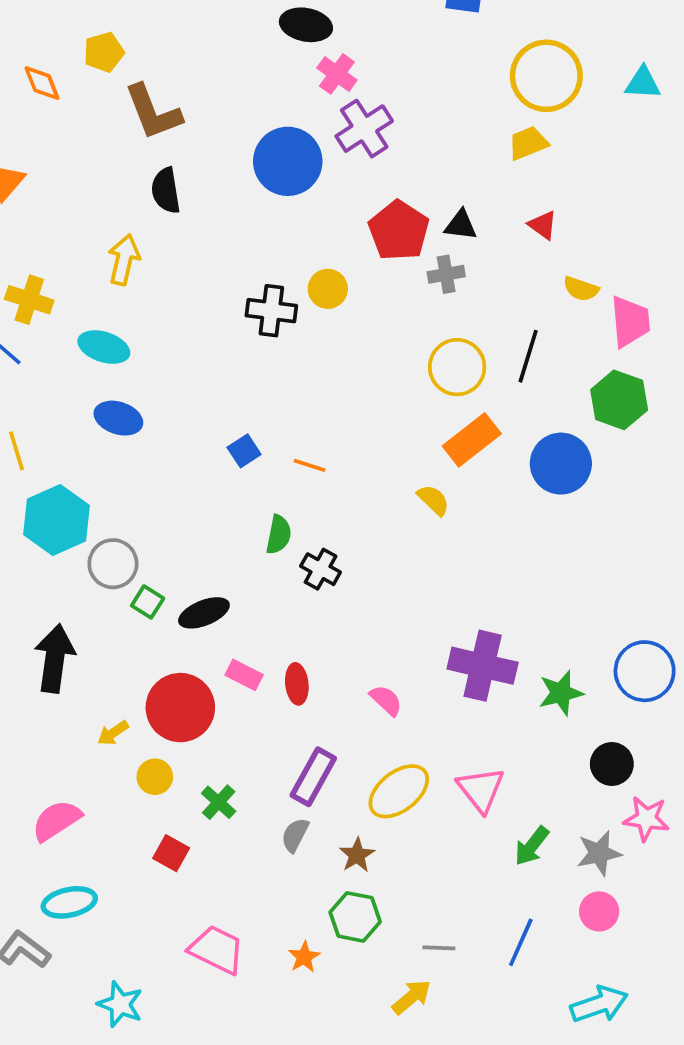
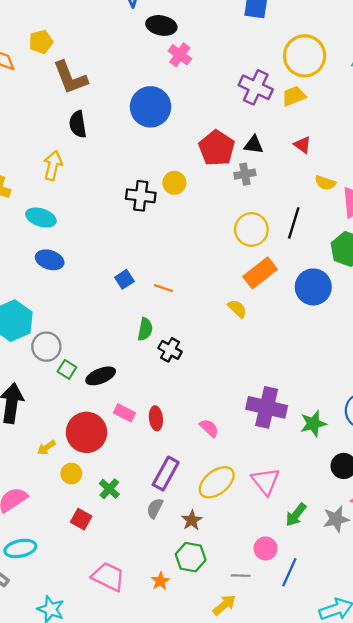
purple cross: (364, 129) -> (256, 87), moved, turned -32
pink circle: (599, 911) -> (266, 548), moved

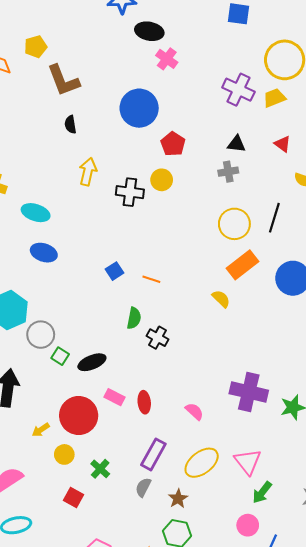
black semicircle: (78, 124) -> (70, 124), size x0.7
red pentagon: (217, 148) -> (173, 144), moved, size x0.7
yellow arrow: (53, 165) -> (88, 172), moved
green arrow: (296, 515) -> (262, 492), moved

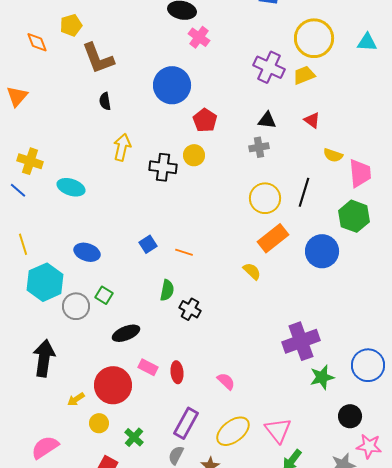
blue ellipse: (44, 253) -> (87, 252), moved
green square: (60, 356) -> (104, 295), moved
purple cross: (249, 392) -> (301, 341), moved, turned -33

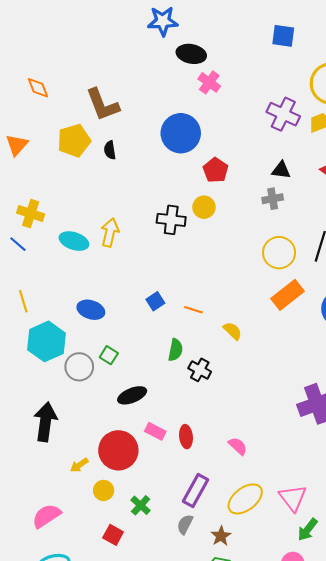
yellow pentagon: (71, 25) -> (74, 141), moved, size x1.4
yellow arrow: (122, 147) -> (110, 233), moved
yellow semicircle: (252, 271) -> (233, 331), moved

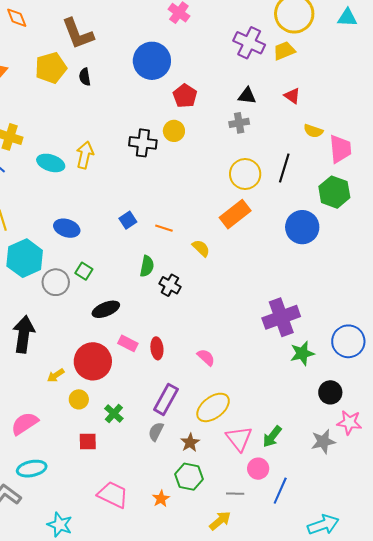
orange rectangle: (287, 295) -> (235, 214), moved
pink triangle: (293, 498) -> (239, 439), moved
red square: (113, 535) -> (88, 442), turned -30

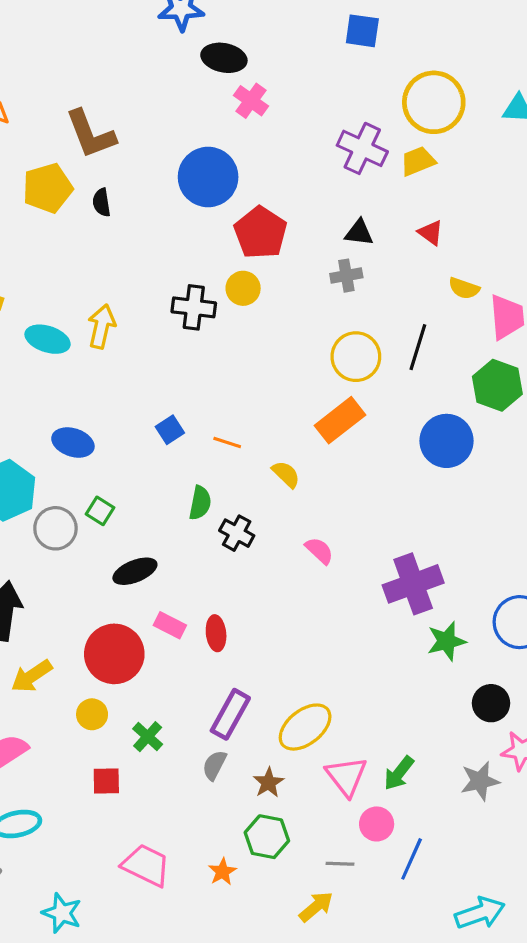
red pentagon: (185, 96) -> (261, 233), size x1.4
pink semicircle: (206, 357) -> (319, 551), moved
yellow arrow: (56, 375) -> (32, 676), moved, size x1.5

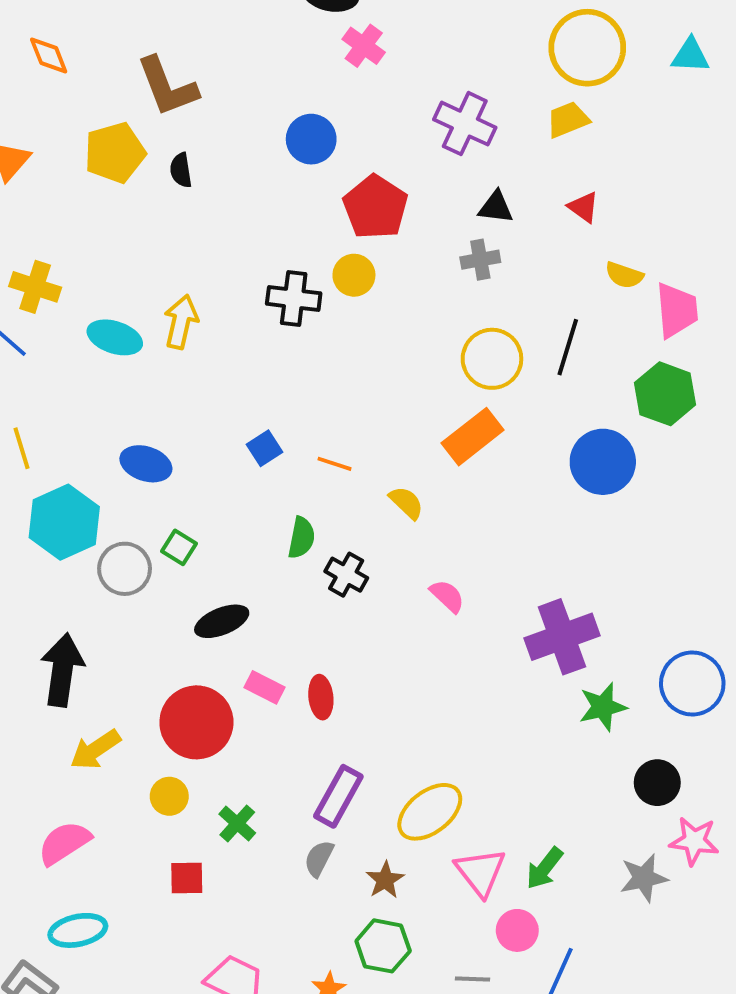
purple cross: (362, 148) -> (465, 124), moved
blue circle: (208, 177) -> (311, 139), size x0.7

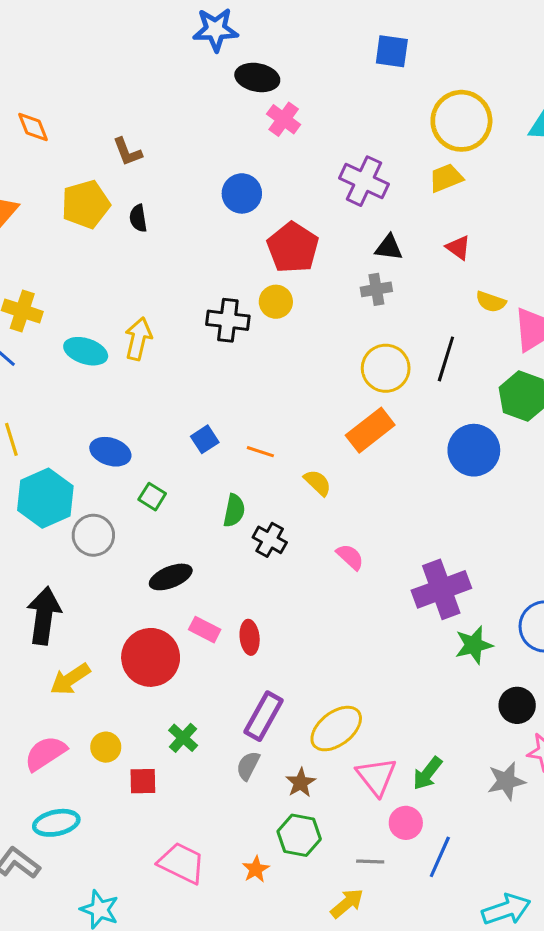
brown L-shape: (167, 87) -> (127, 152), size x0.6
green square: (179, 547) -> (152, 497), moved
yellow circle: (169, 796) -> (106, 747), moved

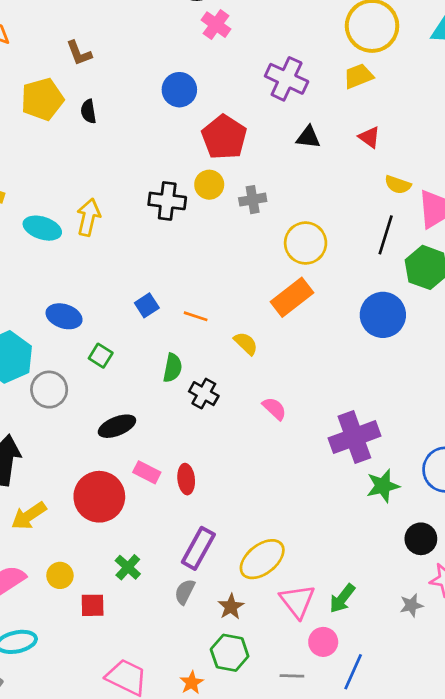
gray cross: (376, 289) -> (253, 200), moved
black line: (446, 359) -> (386, 235), moved
gray star: (506, 781) -> (411, 605), size x0.7

